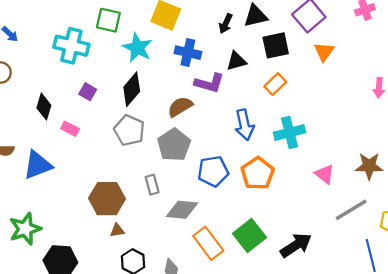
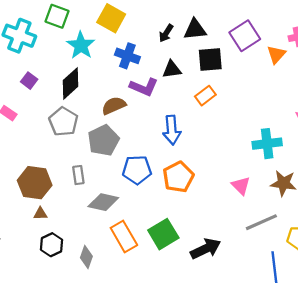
orange triangle: (324, 52) -> (276, 54), moved
cyan cross: (290, 133) -> (267, 144), moved

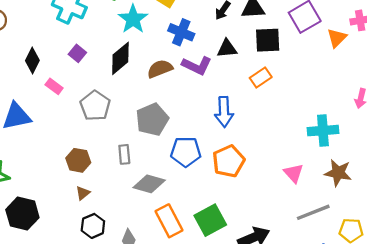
brown semicircle: (114, 106) -> (160, 69), moved
gray pentagon: (63, 122) -> (95, 106), moved
brown hexagon: (35, 183) -> (78, 160), size x0.7
brown triangle: (40, 214) -> (83, 193), turned -40

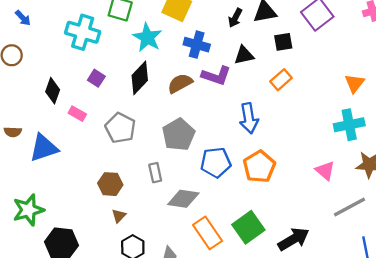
orange triangle: (337, 38) -> (355, 83), moved
black square: (268, 40) -> (283, 42), size x0.7

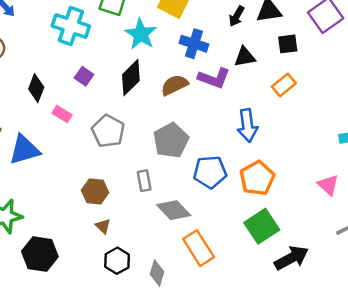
gray diamond: (183, 199) -> (174, 210), turned 36
brown triangle: (119, 216) -> (103, 226), turned -32
green square: (248, 227) -> (262, 226), moved

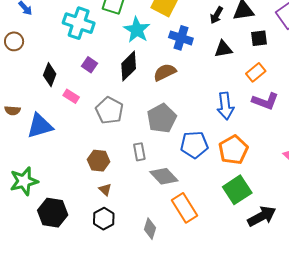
purple L-shape: (214, 78) -> (265, 101), moved
black hexagon: (117, 261) -> (104, 219), moved

